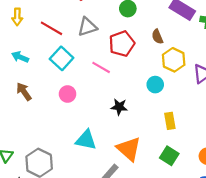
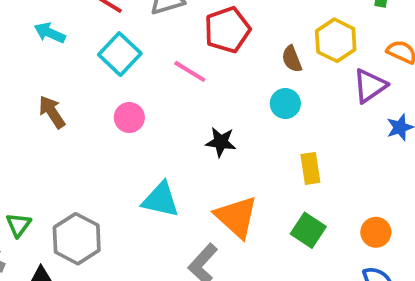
brown semicircle: (157, 37) -> (292, 59), moved
cyan arrow: (20, 57) -> (50, 33), moved
yellow hexagon: (174, 60) -> (336, 40), moved

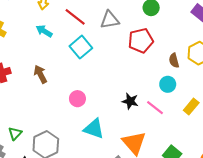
pink line: (190, 71) -> (155, 108), moved
pink circle: (129, 118) -> (77, 99), moved
yellow rectangle: (310, 168) -> (191, 106), moved, turned 42

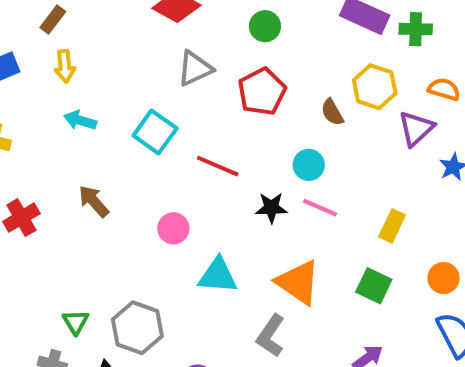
red line: (75, 17) -> (218, 166), moved
cyan circle: (168, 84) -> (309, 165), moved
yellow rectangle: (191, 106) -> (392, 226), moved

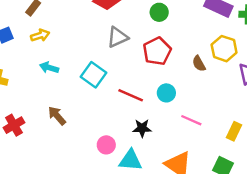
yellow arrow: (65, 66) -> (40, 35), turned -102
cyan circle: (309, 165) -> (166, 93), moved
black star: (271, 208) -> (142, 128), moved
pink circle: (173, 228) -> (106, 145), moved

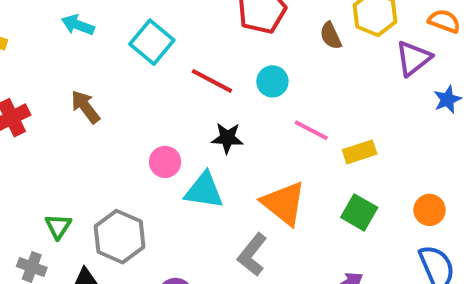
yellow rectangle: (234, 131) -> (360, 152), moved, turned 42

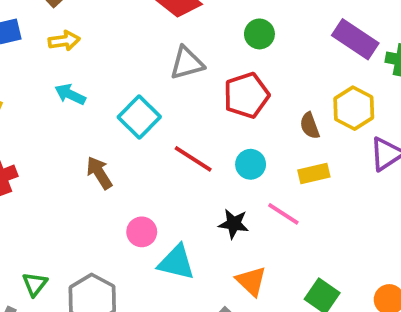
brown arrow: (85, 107) -> (99, 173), moved
black star: (227, 138) -> (234, 224), moved
yellow rectangle: (360, 152) -> (314, 174), moved
orange triangle: (284, 203) -> (251, 281), size x0.7

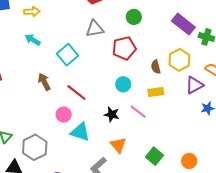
red line: (193, 159) -> (76, 92), moved

